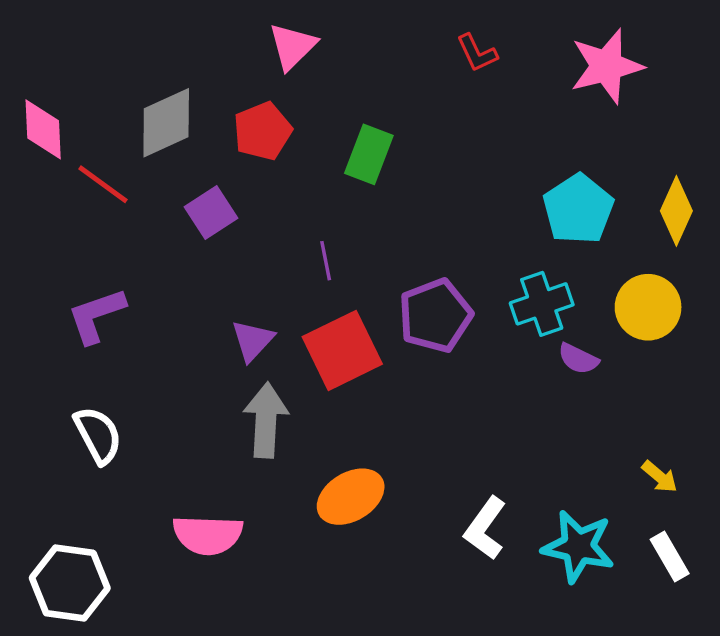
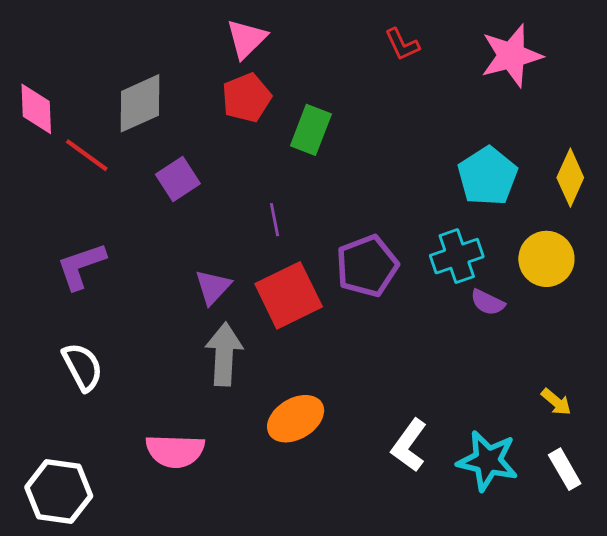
red pentagon: (263, 131) -> (247, 98), moved

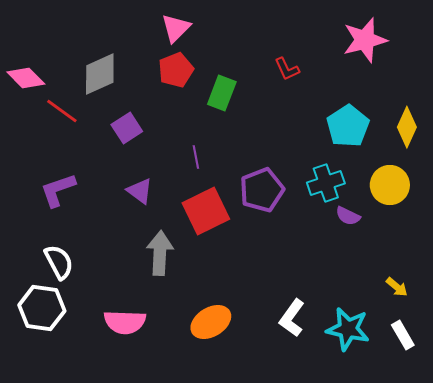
red L-shape: (402, 44) -> (287, 69), moved
pink diamond: (36, 109) -> (26, 78), turned -42
purple triangle: (213, 287) -> (140, 191), moved, turned -36
orange ellipse: (296, 419) -> (211, 322), moved
white hexagon: (59, 492) -> (42, 308), moved

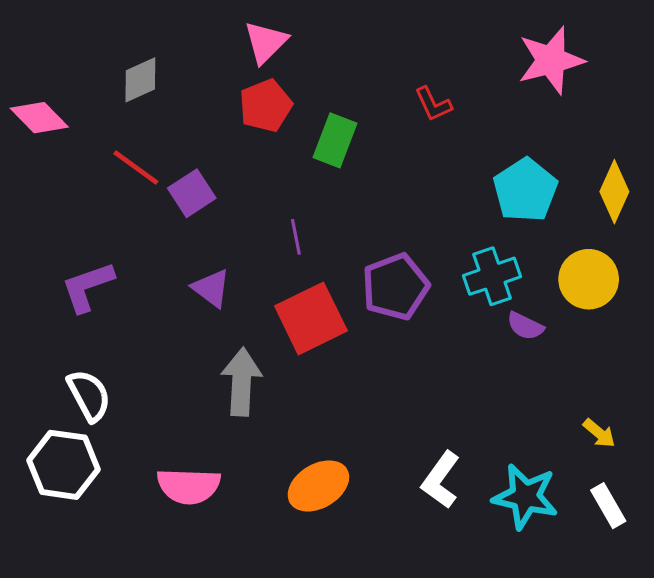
gray diamond: (100, 74) -> (140, 80), moved, size x0.7
red line: (62, 111) -> (136, 168), moved

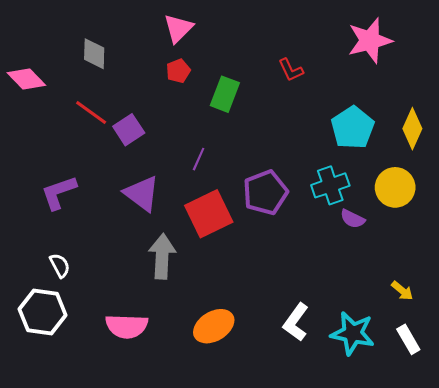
gray diamond: (140, 80) -> (94, 54), turned -64
red pentagon: (266, 106) -> (178, 71), size x0.7
purple line: (296, 237) -> (199, 159), turned 35
purple triangle: (211, 288) -> (142, 193), size x1.4
white semicircle: (89, 395) -> (60, 265), size x0.7

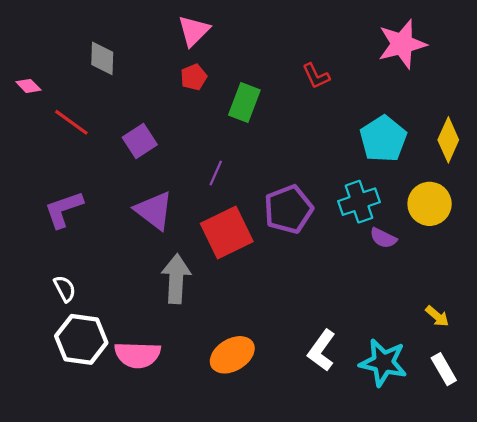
pink diamond: (26, 79) -> (28, 86), size x0.6
red line: (91, 112) -> (71, 122), moved
white hexagon: (43, 312) -> (81, 339), moved

